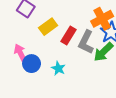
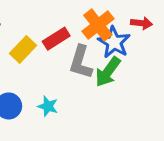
red rectangle: (69, 35) -> (56, 39), moved, turned 36

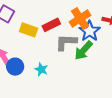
yellow rectangle: (23, 49) -> (28, 30), turned 60
gray L-shape: (81, 62) -> (66, 42), turned 70

